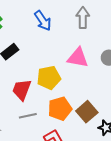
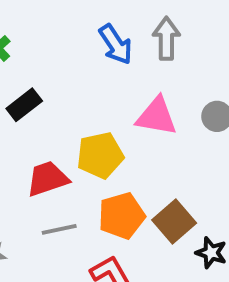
blue arrow: (43, 21) -> (116, 44), moved
red trapezoid: (22, 90) -> (48, 179), turned 50

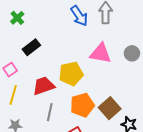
gray line: (59, 229) -> (50, 112), turned -66

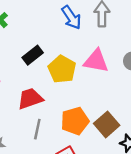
black rectangle: (31, 47) -> (33, 55), moved
yellow pentagon: (71, 74) -> (62, 69), moved, turned -30

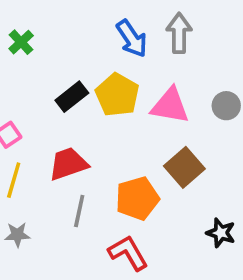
yellow pentagon: (62, 69) -> (117, 95), moved
brown square: (107, 124) -> (184, 167), moved

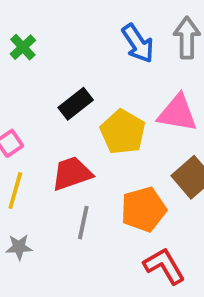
yellow pentagon: (117, 95) -> (123, 132), moved
red L-shape: (128, 253) -> (164, 266), moved

